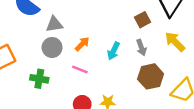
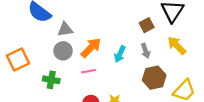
orange arrow: (82, 44) -> (91, 48), size x1.5
pink line: (80, 70) -> (89, 71), turned -32

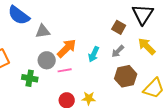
brown square: (147, 25) -> (119, 27), turned -32
gray circle: (63, 51) -> (47, 60), moved
gray arrow: (146, 51) -> (118, 51), turned 64

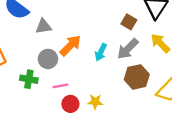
gray arrow: (118, 51) -> (128, 49), size x1.5
pink line: (65, 70) -> (60, 86), moved

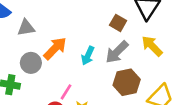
pink line: (60, 86) -> (66, 92), moved, turned -48

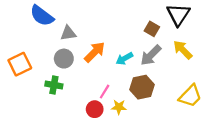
cyan arrow: (88, 56) -> (124, 59), turned 35
gray circle: (31, 63) -> (64, 59), moved
brown hexagon: (127, 82) -> (142, 87), moved

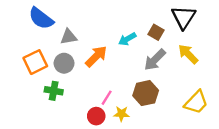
cyan arrow: (124, 59) -> (127, 39), moved
orange square: (20, 64) -> (35, 62), moved

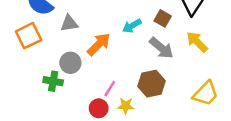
gray arrow: (155, 60) -> (161, 48), turned -95
orange square: (35, 62) -> (29, 36), moved
gray circle: (64, 63) -> (70, 63), moved

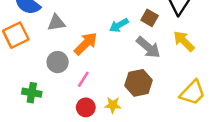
green cross: (53, 81) -> (32, 93), moved
pink line: (110, 89) -> (83, 79), moved

